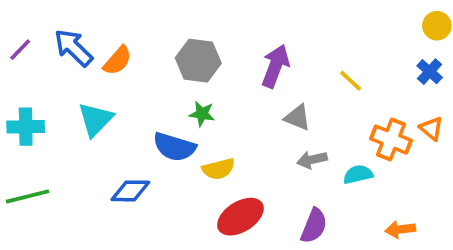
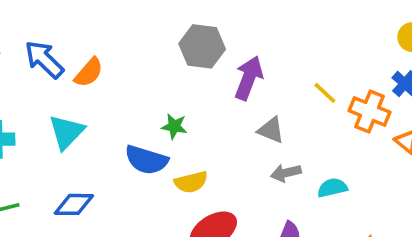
gray hexagon: (198, 61) -> (202, 46), moved
orange cross: (391, 140) -> (370, 111), moved
blue diamond: (130, 191) -> (74, 204), moved

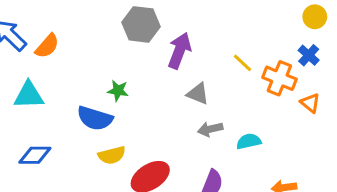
cyan triangle: (66, 132) -> (29, 95), turned 44
yellow semicircle: (191, 182) -> (112, 155), moved

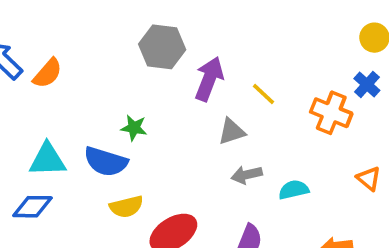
yellow line: (243, 63) -> (264, 94), moved
gray triangle: (198, 94) -> (232, 132), turned -40
cyan triangle: (29, 95) -> (48, 160), moved
orange triangle: (310, 103) -> (369, 178), moved

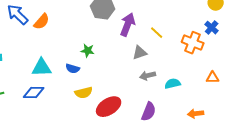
blue semicircle: (106, 162) -> (73, 69), size x0.6
orange triangle: (369, 178) -> (213, 78), turned -40

